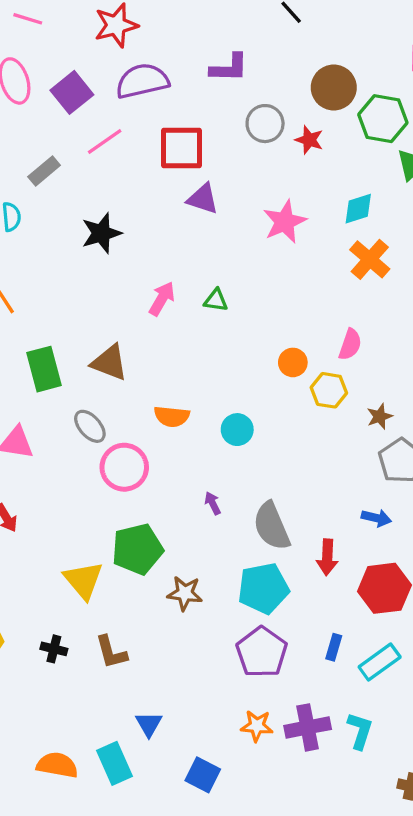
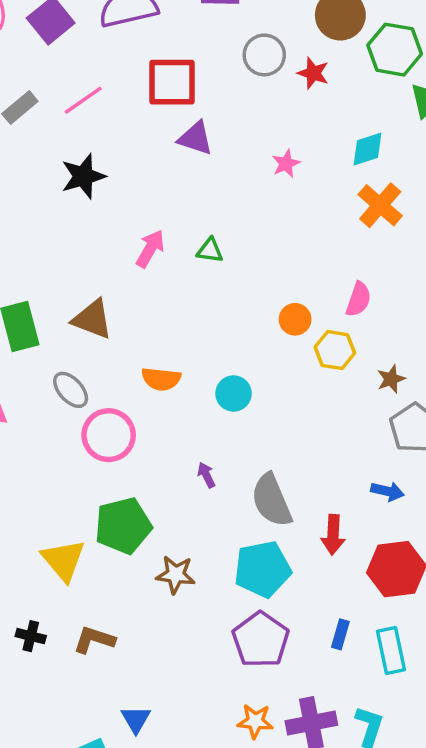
pink line: (105, 142) -> (83, 100), moved
pink star: (285, 222) -> (286, 164), size x0.6
brown L-shape: (111, 652) -> (94, 640), turned 123
cyan rectangle: (380, 662) -> (391, 651), turned -66

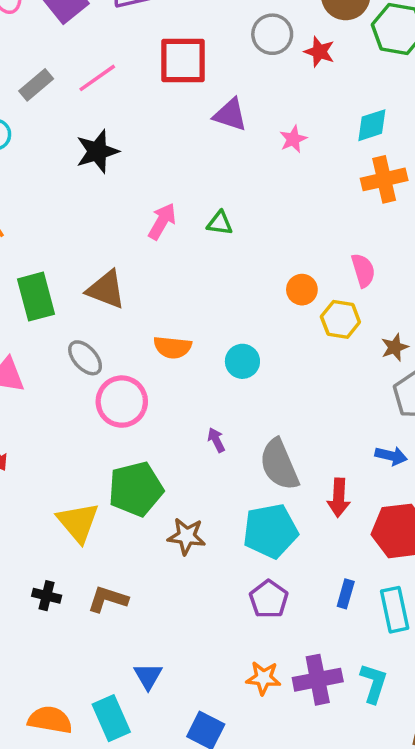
purple triangle: (195, 138) -> (230, 115), moved
orange cross: (380, 205) -> (384, 179), turned 36
pink semicircle: (358, 299) -> (363, 270), turned -36
purple pentagon: (261, 640) -> (269, 599), size x0.7

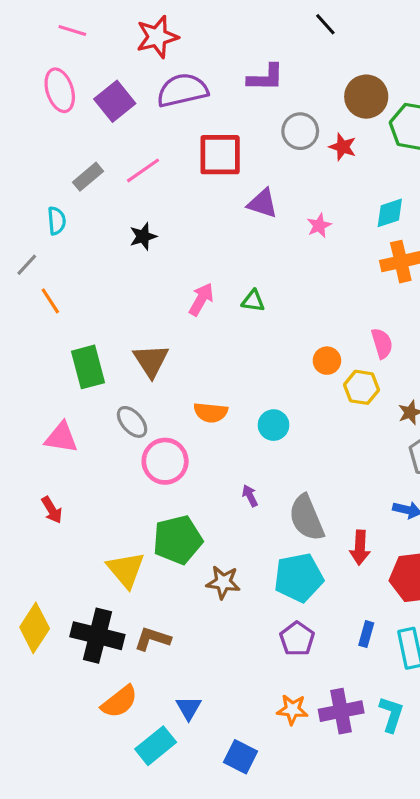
black star: (97, 151) -> (143, 236), size x0.7
brown triangle: (106, 290) -> (151, 361), turned 36
black cross: (47, 596) -> (97, 636), size x2.0
cyan rectangle: (111, 718) -> (156, 746), turned 75
orange semicircle: (50, 720) -> (119, 702), moved, turned 132

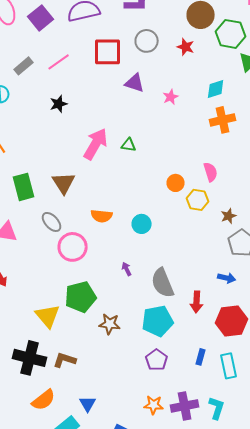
gray circle: (300, 131) -> (147, 41), moved
pink arrow: (201, 299) -> (96, 144), size x1.5

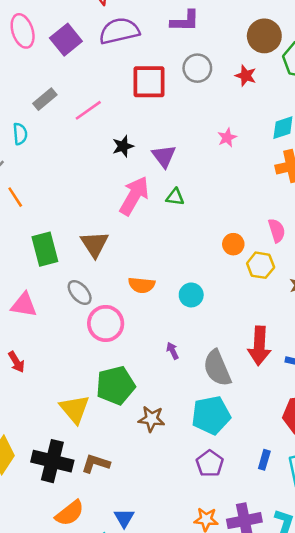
pink line: (59, 62) -> (88, 110), moved
purple triangle: (135, 83) -> (164, 156), moved, turned 35
black star: (59, 104) -> (123, 146), moved
red arrow: (197, 302) -> (259, 346), moved, size x1.4

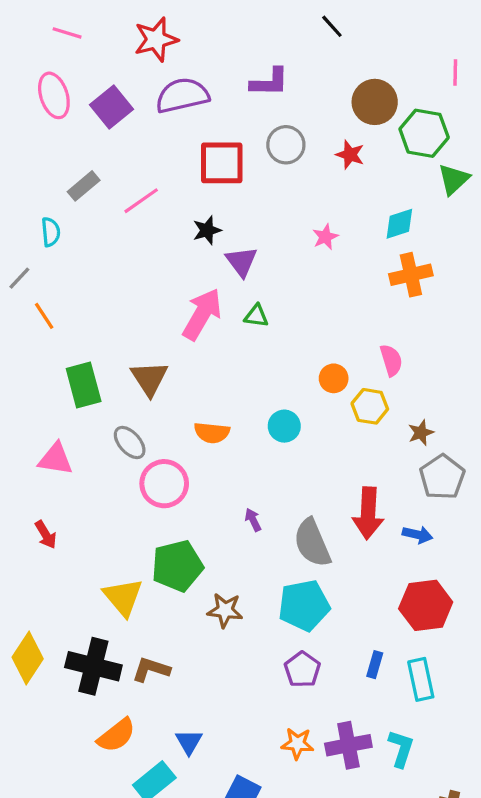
black star: (123, 146) -> (207, 230), moved
cyan circle: (191, 295) -> (284, 426), moved

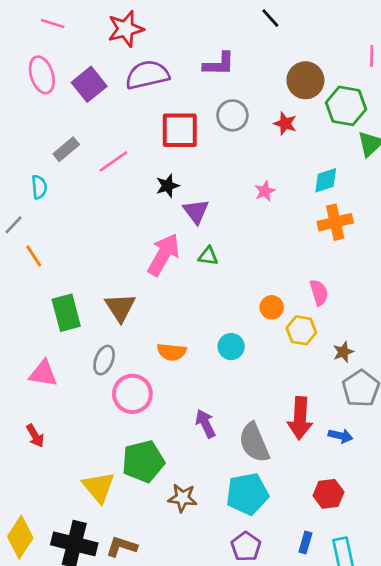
gray ellipse: (130, 443) -> (104, 360), turned 64
purple arrow: (253, 520) -> (205, 424), size x1.5
red hexagon: (426, 605) -> (328, 494), moved, size x0.7

